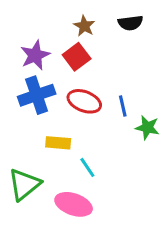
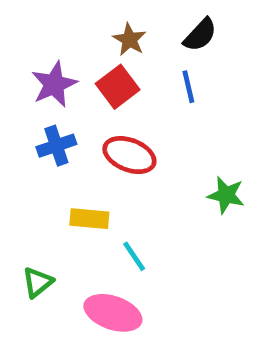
black semicircle: (130, 23) -> (200, 35), turned -40
blue cross: (37, 95) -> (56, 146), size x0.7
blue line: (123, 106) -> (188, 87), moved
green triangle: (24, 184) -> (38, 282), size x0.6

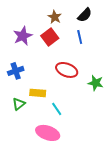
blue cross: (56, 146) -> (16, 71), moved
red ellipse: (129, 155) -> (67, 70), moved
green triangle: (38, 282) -> (19, 104), moved

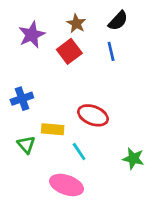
purple star: (23, 36) -> (32, 35), moved
red ellipse: (67, 70) -> (93, 115), moved
green star: (96, 83) -> (133, 159), moved
green triangle: (19, 104) -> (26, 145), turned -32

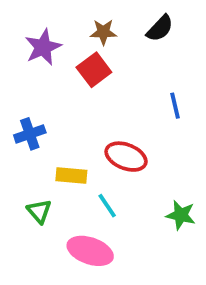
brown star: (76, 24) -> (103, 32), turned -30
blue line: (111, 51) -> (175, 106), moved
green triangle: (26, 145) -> (39, 211), moved

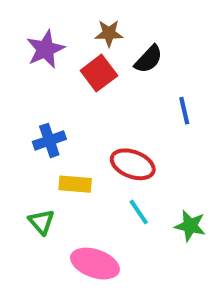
black semicircle: (160, 28) -> (149, 59), moved
blue cross: (30, 134) -> (49, 140), moved
cyan line: (107, 206) -> (139, 212), moved

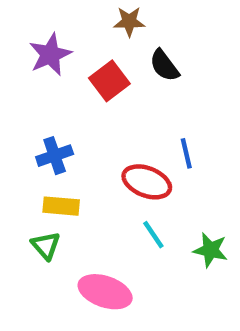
brown star: (109, 33) -> (129, 22), moved
black semicircle: (149, 59) -> (164, 65), turned 100
blue line: (184, 111) -> (186, 153), moved
yellow rectangle: (75, 184) -> (61, 206), moved

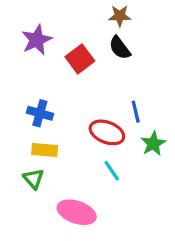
brown star: (129, 22) -> (120, 16), moved
blue cross: (55, 156) -> (40, 113), turned 35
green star: (210, 250) -> (153, 144), moved, turned 30

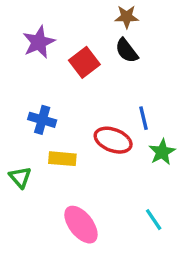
yellow rectangle: (45, 150) -> (62, 159), moved
cyan line: (112, 171) -> (154, 220), moved
green triangle: (34, 179) -> (20, 177), moved
pink ellipse: (77, 212) -> (81, 225), turned 33

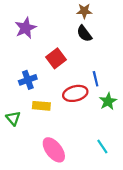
red square: (84, 62) -> (56, 58), moved
blue cross: (42, 120) -> (28, 80), turned -36
red ellipse: (113, 140) -> (75, 93), turned -35

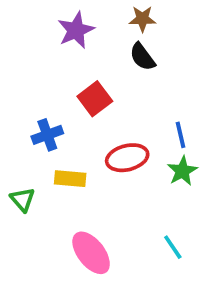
purple star: (26, 28) -> (76, 30), moved
blue line: (96, 79) -> (180, 135), moved

